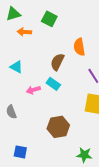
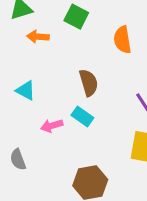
orange semicircle: (79, 47) -> (122, 40), moved
brown semicircle: (57, 62) -> (89, 83), turned 138

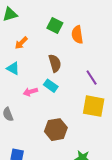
green square: (76, 17) -> (55, 26), moved
orange arrow: (38, 37) -> (21, 43), moved, turned -48

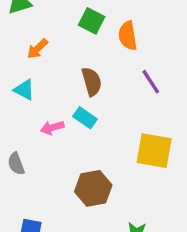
purple line: (92, 78) -> (151, 82), moved

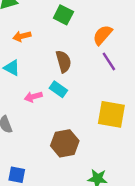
orange semicircle: (128, 36) -> (103, 35), moved, turned 50
orange arrow: (37, 49) -> (22, 36), turned 30

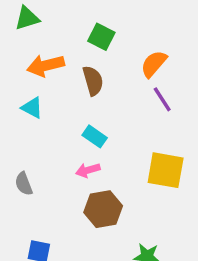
orange arrow: (22, 36) -> (46, 65), size x1.5
brown semicircle: (63, 61) -> (93, 81), moved
pink arrow: (33, 97) -> (88, 170), moved

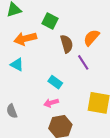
green square: (101, 37) -> (50, 21), moved
brown semicircle: (93, 81) -> (67, 44), moved
purple line: (162, 99) -> (83, 62), moved

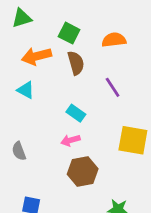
orange semicircle: (91, 38) -> (114, 40), moved, turned 42
brown semicircle: (67, 44) -> (76, 63), moved

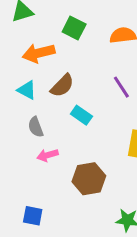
brown semicircle: (76, 63) -> (62, 86), moved, turned 60
pink arrow: (70, 140) -> (47, 155), moved
gray semicircle: (19, 151) -> (36, 127), moved

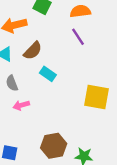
purple line: (121, 87) -> (78, 37), moved
brown hexagon: (89, 179) -> (54, 146), moved

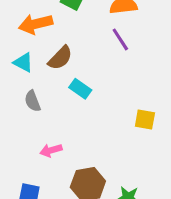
yellow square: (97, 97) -> (145, 120), size x0.6
pink arrow: (21, 105) -> (51, 150), moved

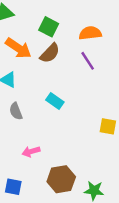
orange arrow: (36, 24) -> (18, 48), turned -132
brown semicircle: (60, 58) -> (50, 53), moved

